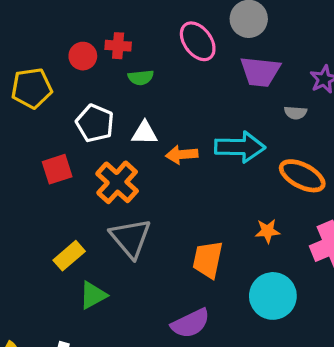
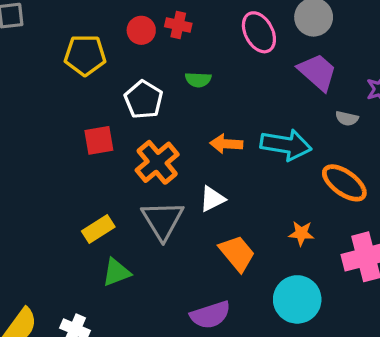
purple trapezoid: (260, 72) -> (317, 72), turned -153
green semicircle: (141, 77) -> (198, 80), moved
white triangle: (145, 133) -> (212, 199), moved, turned -36
orange trapezoid: (208, 260) -> (237, 253), turned 120

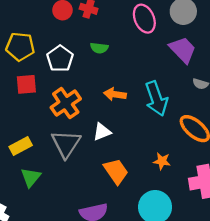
yellow pentagon: (85, 55) -> (20, 47), moved
cyan arrow: (286, 145) -> (156, 99), turned 56
green triangle: (116, 272) -> (31, 177), turned -35

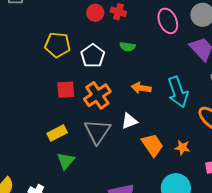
red square: (26, 84) -> (66, 90), moved
orange trapezoid: (116, 171) -> (152, 145), moved

